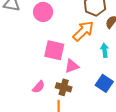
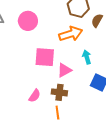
orange arrow: (83, 31) -> (71, 34), turned 35
cyan arrow: (105, 50) -> (87, 57), moved

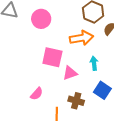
brown cross: (59, 92) -> (76, 101), moved

